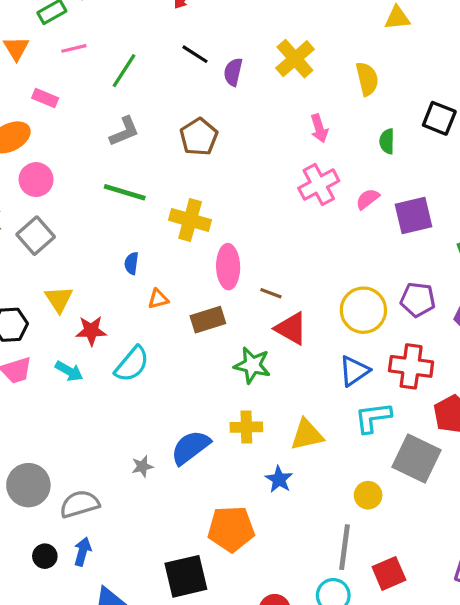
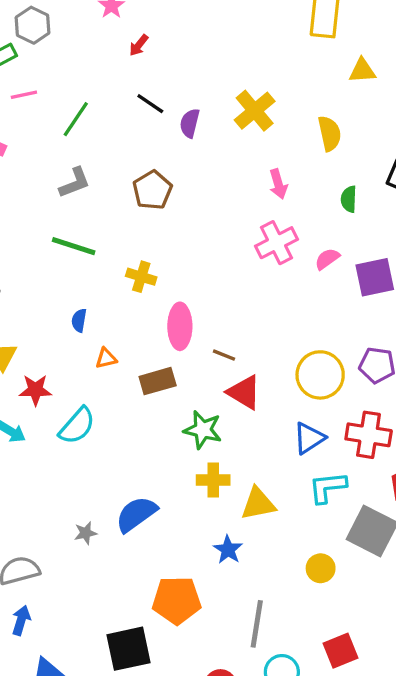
yellow cross: (190, 220) -> (141, 277), size x0.7
yellow cross: (246, 427) -> (213, 480), moved
gray line: (345, 547) -> (257, 624), moved

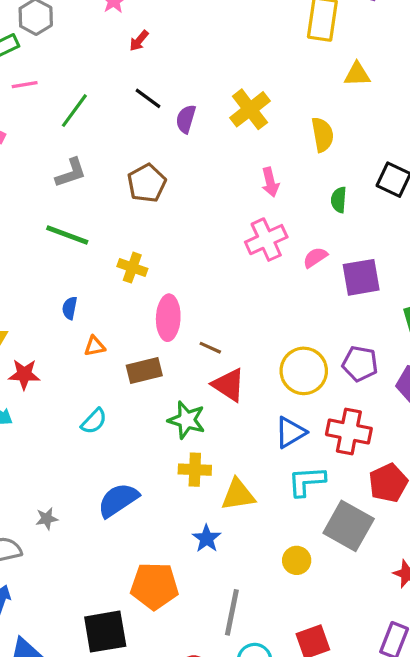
cyan semicircle: (77, 426) -> (94, 421), moved, size x0.7
gray star: (86, 533) -> (47, 519), moved

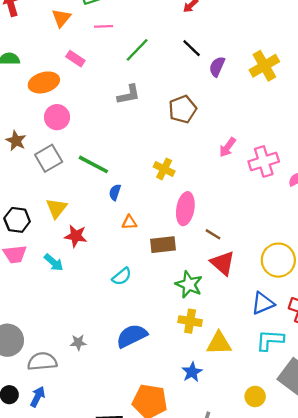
pink arrow: (270, 182) -> (227, 147), moved, turned 42
green line: (67, 235) -> (93, 164), moved

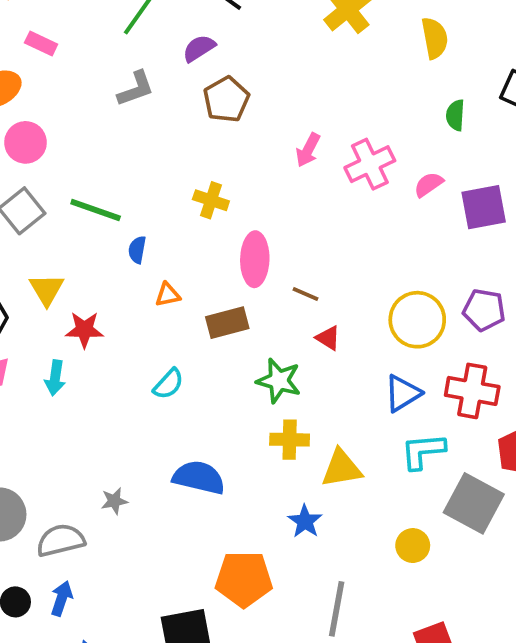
purple semicircle: (217, 67) -> (199, 48), moved, turned 42
cyan arrow: (54, 262) -> (55, 378), turned 66
red triangle: (223, 263) -> (328, 338), size x0.6
blue semicircle: (132, 336) -> (199, 477), turned 48

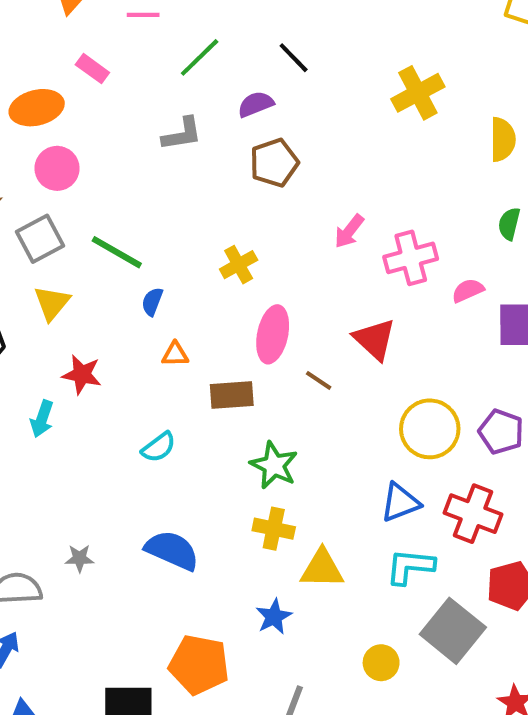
yellow cross: (211, 200) -> (239, 265), turned 32
yellow triangle: (47, 289) -> (52, 303), moved
red triangle: (328, 338) -> (375, 339), moved, size x1.6

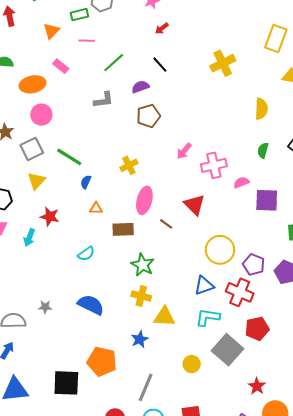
yellow cross: (418, 93) -> (223, 63), moved
purple pentagon: (501, 432) -> (254, 265), moved

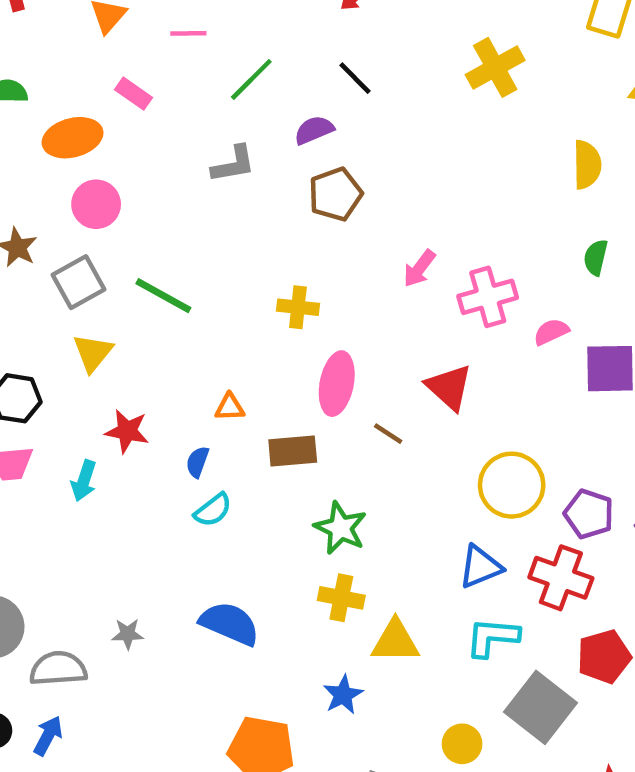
yellow cross: (129, 165) -> (298, 307), turned 36
blue semicircle: (86, 182) -> (197, 462), moved

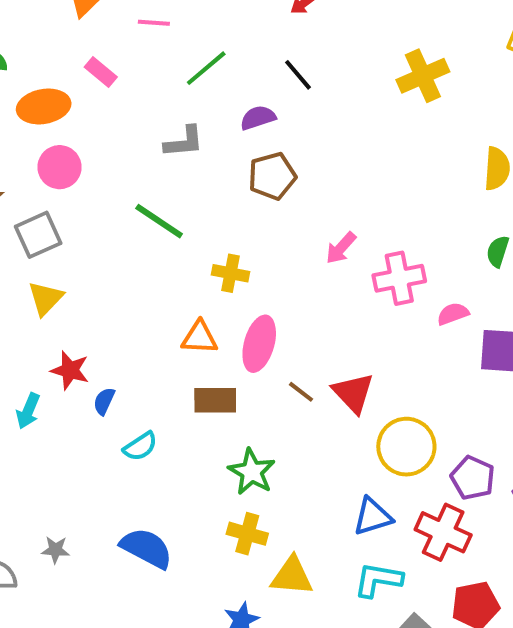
green line: (163, 296) -> (159, 221), moved
red triangle: (449, 387) -> (353, 393), moved
orange triangle: (230, 407) -> (200, 338), moved, size x1.4
blue semicircle: (197, 462) -> (104, 401), moved

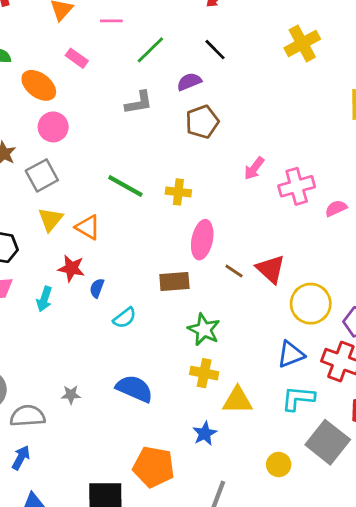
orange ellipse: (44, 106) -> (39, 85), turned 52
green line: (159, 221) -> (125, 186), moved
orange triangle: (200, 338) -> (88, 227), moved, turned 32

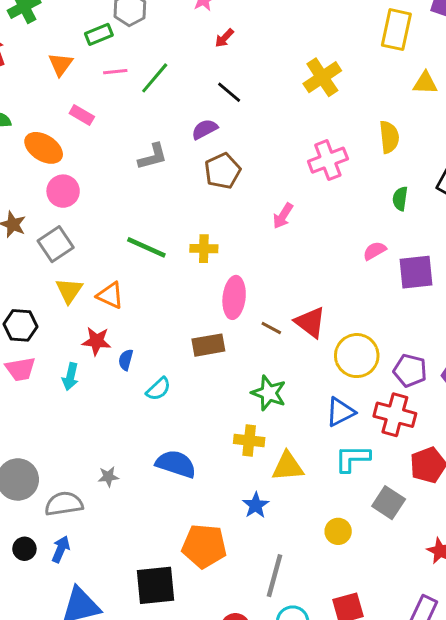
green line: (150, 50) -> (155, 78), moved
pink cross: (297, 186) -> (328, 160), moved
green star: (204, 330) -> (269, 393), moved
gray square: (328, 442) -> (389, 503), size x0.7

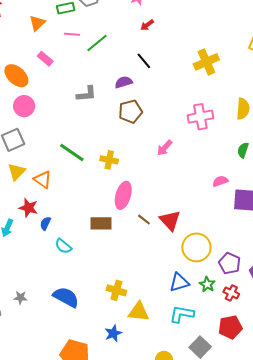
cyan semicircle: (158, 389) -> (63, 246), turned 72
green star: (269, 393) -> (207, 284), moved, size x0.7
red cross: (395, 415) -> (231, 293), moved, size x0.6

